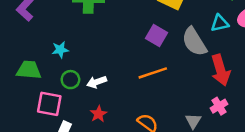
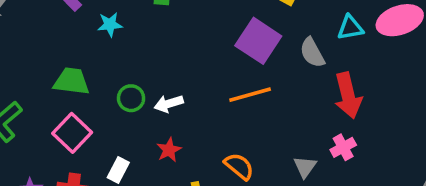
purple square: (157, 35) -> (258, 41), size x1.4
gray semicircle: (194, 42) -> (312, 53), size x0.7
cyan star: (60, 50) -> (110, 24), moved
pink square: (49, 104) -> (72, 133), moved, turned 30

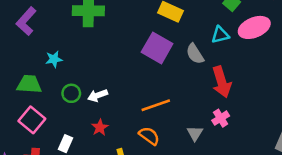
cyan star: (110, 24) -> (54, 59), moved
orange line: (250, 95) -> (156, 105), moved

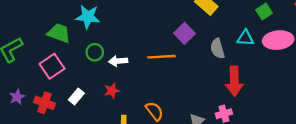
purple square: (157, 48) -> (184, 33), size x0.7
cyan star: (54, 59) -> (88, 17), size x1.5
orange line: (156, 105) -> (162, 57), moved

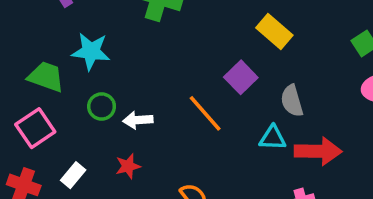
cyan triangle: (245, 38) -> (273, 138), moved
orange line: (162, 57) -> (205, 113), turned 52
red arrow: (234, 81) -> (318, 151), turned -88

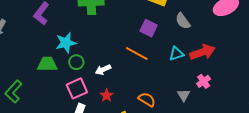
gray semicircle: (292, 101) -> (183, 21), moved
green circle: (102, 107) -> (76, 62), moved
pink square: (35, 128) -> (77, 88), moved, turned 30

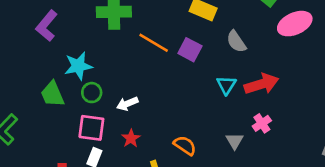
orange line: (137, 54) -> (154, 43), moved
cyan triangle: (176, 54) -> (226, 85), turned -42
green trapezoid: (47, 64) -> (53, 94), turned -115
pink square: (77, 88) -> (91, 128), turned 30

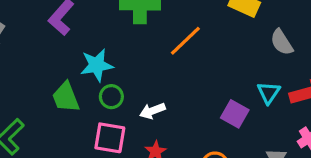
orange line: (154, 43) -> (185, 41), turned -76
purple square: (190, 50) -> (235, 114), moved

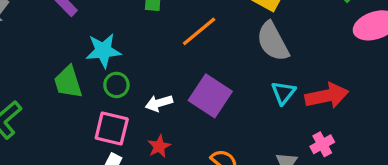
gray semicircle: (282, 42) -> (273, 42), moved, size x1.4
purple square: (235, 114) -> (210, 96), moved, size x1.4

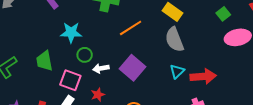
green trapezoid: (68, 82) -> (44, 61), moved
green circle: (116, 85) -> (85, 55), moved

